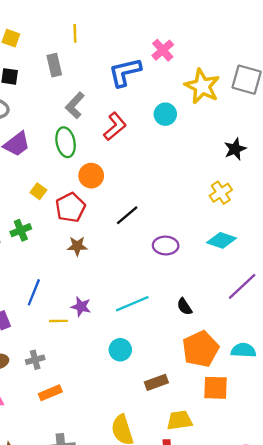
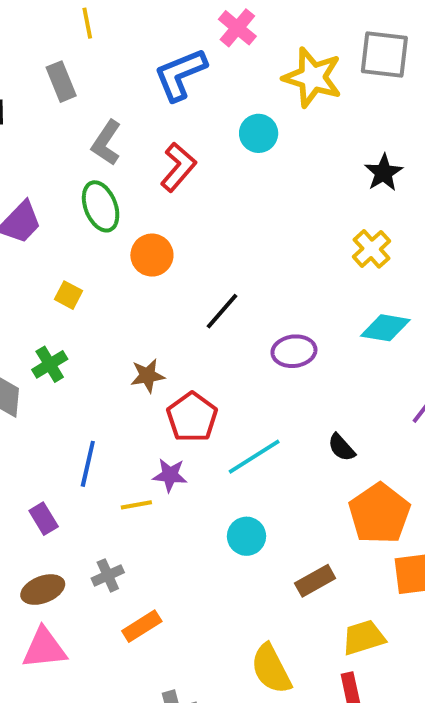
red pentagon: (70, 207) -> (192, 417), moved

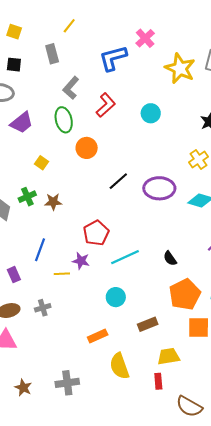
yellow line: (87, 23) -> (69, 26), turned 42
cyan circle: (259, 133) -> (151, 113), moved
purple ellipse: (294, 351) -> (159, 188), moved, size x1.4
brown star: (148, 376) -> (53, 202), moved
orange rectangle: (142, 626) -> (98, 336), moved

